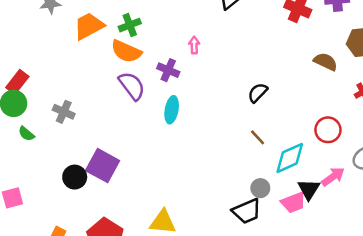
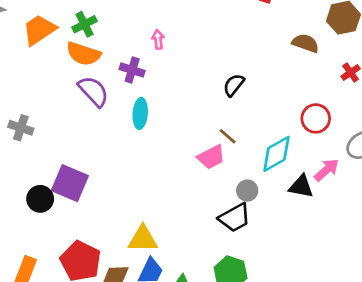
brown line: (258, 137) -> (228, 136), moved
black triangle: (309, 189) -> (301, 186), turned -45
pink trapezoid: (293, 202) -> (211, 157), moved

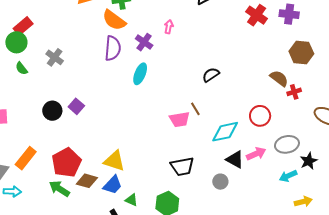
brown semicircle: (305, 43) -> (279, 78), moved
purple semicircle: (93, 91) -> (113, 48), turned 30
purple square: (70, 183) -> (76, 106), size x0.6
gray circle: (247, 191) -> (220, 182), moved

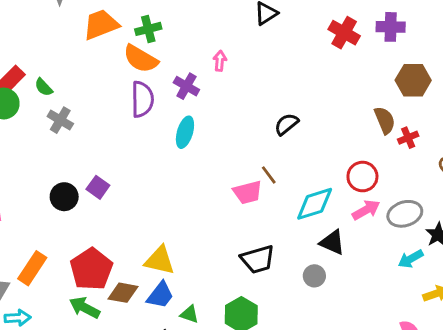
green semicircle: (22, 68) -> (44, 87), moved
brown semicircle: (279, 78) -> (385, 120), turned 36
pink arrow: (256, 154) -> (366, 210), moved

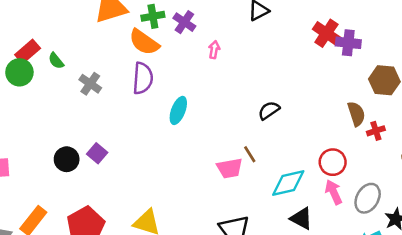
purple cross: (391, 27) -> (348, 43), moved
purple cross: (186, 86) -> (184, 22), moved
gray cross: (60, 120) -> (90, 84), moved
pink arrow: (366, 210) -> (334, 192), turned -90
gray ellipse: (405, 214) -> (368, 198), turned -48

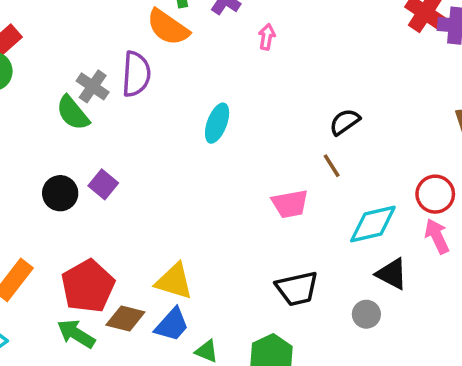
green semicircle: (56, 61) -> (73, 113), moved, size x1.5
purple semicircle: (143, 78) -> (136, 74), moved
brown line: (250, 154) -> (332, 166), moved

